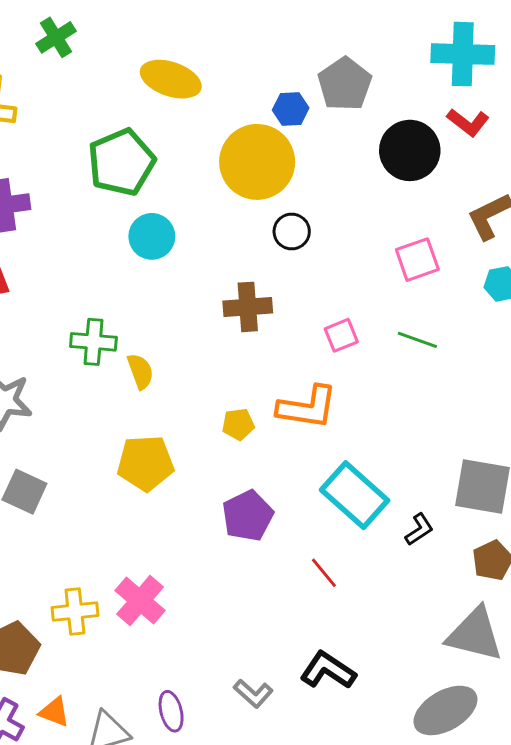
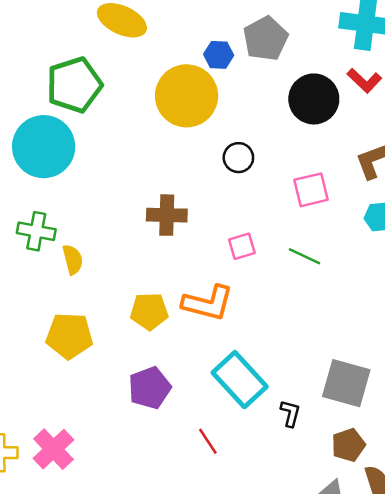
black circle: (292, 232) -> (238, 158), moved
cyan circle: (152, 236) -> (44, 147), moved, size x1.6
yellow pentagon: (238, 424) -> (149, 311), size x1.4
black L-shape: (419, 529) -> (290, 413), turned -48

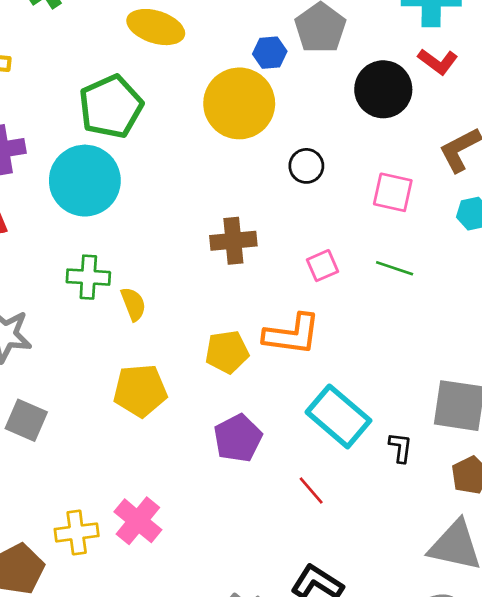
pink square: (311, 190) -> (393, 192), turned 33

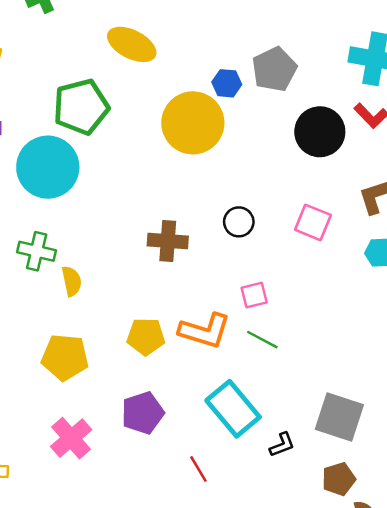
black circle: (306, 166) -> (239, 222), moved
pink square: (322, 266) -> (254, 295), moved
green line: (395, 268) -> (262, 340), moved
black L-shape: (400, 448) -> (282, 445), turned 52
pink cross: (138, 521) -> (71, 438), moved

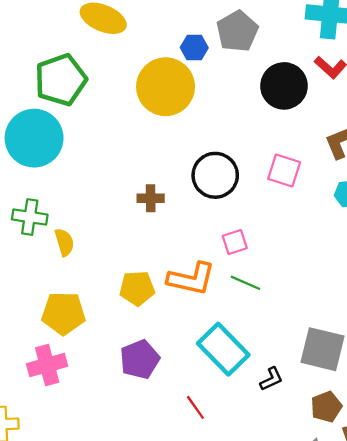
black circle: (239, 222) -> (215, 175), size x1.6
brown cross: (168, 241) -> (151, 198), size x0.7
pink cross: (71, 438) -> (47, 365), moved, turned 30

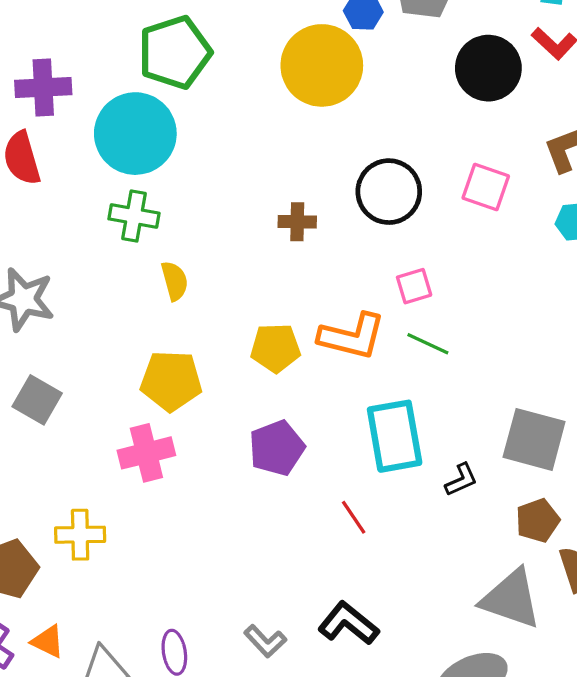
green cross: (30, 217) -> (134, 216), moved
cyan rectangle: (223, 349) -> (395, 436), turned 33

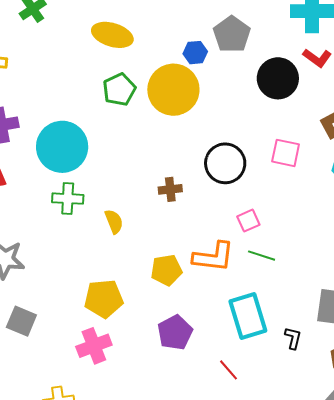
green pentagon: (175, 52) -> (119, 90), moved, size x0.7
yellow semicircle: (175, 281) -> (114, 221), moved
black L-shape: (461, 480) -> (293, 338), turned -45

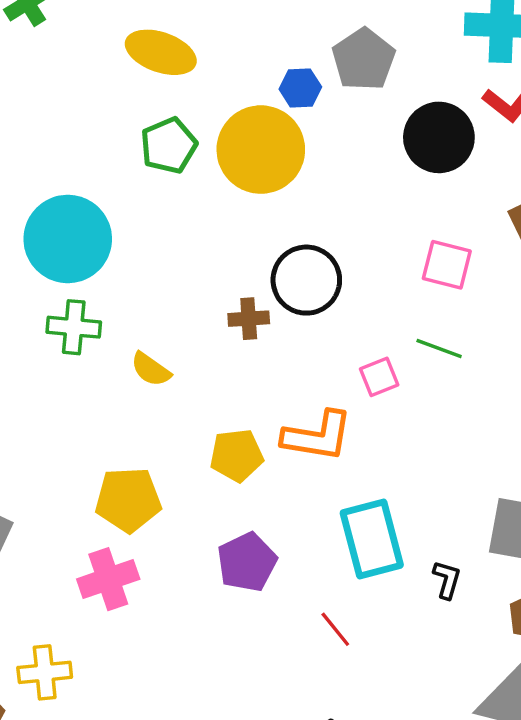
black circle: (225, 163) -> (306, 280), moved
yellow semicircle: (114, 221) -> (151, 369), turned 145
green line: (262, 256) -> (439, 348), moved

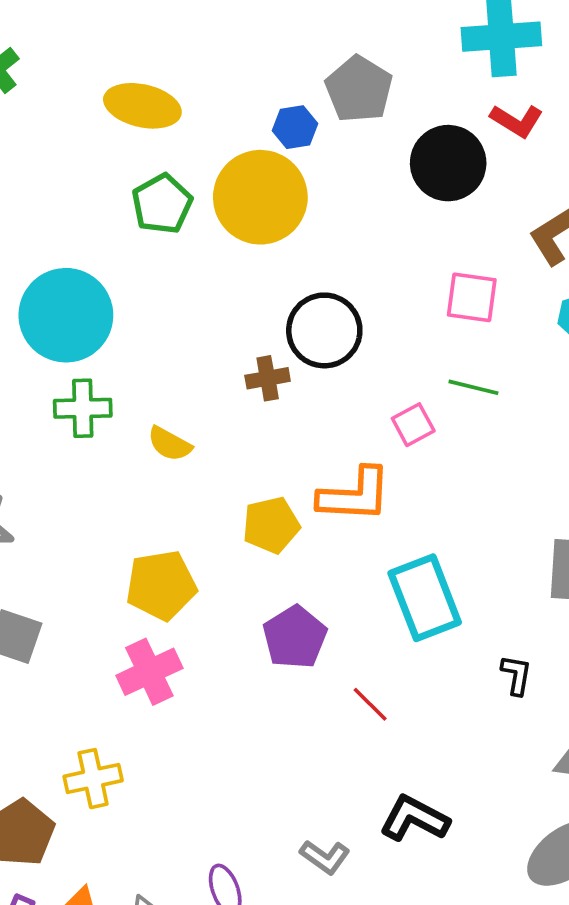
black L-shape: (447, 580) -> (516, 675), moved
red line: (335, 629) -> (370, 704), moved

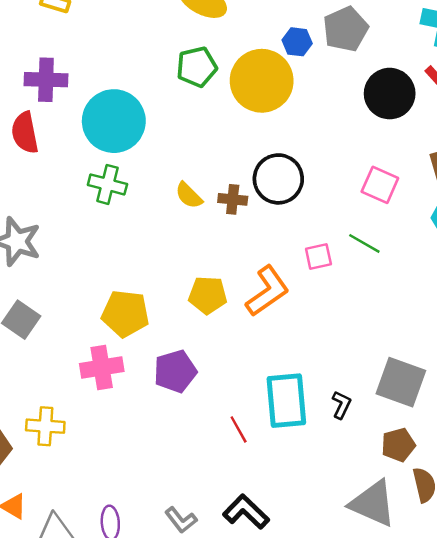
yellow semicircle: (170, 444) -> (189, 195), moved
orange L-shape: (355, 495) -> (267, 291), turned -54
cyan rectangle: (425, 598) -> (286, 401), moved
purple pentagon: (295, 637) -> (175, 371), moved
black L-shape: (516, 675) -> (341, 405), moved

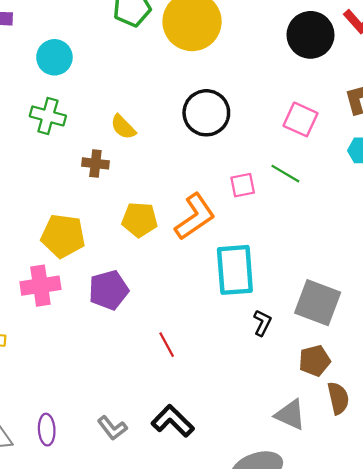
cyan circle: (114, 121) -> (54, 57), size x0.6
brown cross: (233, 199) -> (95, 163), moved
cyan rectangle: (286, 401) -> (235, 270), moved
gray triangle: (373, 503) -> (290, 415), size x0.7

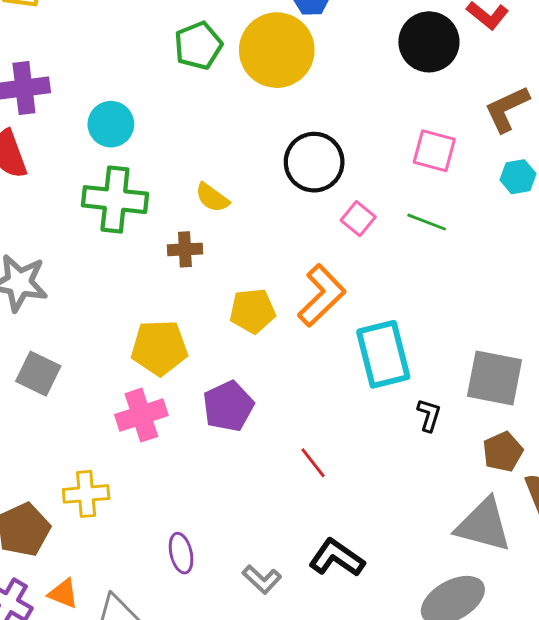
green cross: (48, 116) -> (115, 200), size x1.4
pink square: (243, 185) -> (358, 219), moved, turned -30
gray triangle: (290, 415) -> (484, 525), size x1.4
purple ellipse: (47, 430) -> (181, 553), moved

